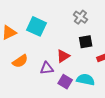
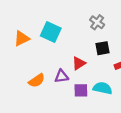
orange semicircle: (20, 61) -> (37, 81), moved
purple square: (65, 82) -> (81, 90), turned -32

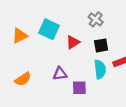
red triangle: (79, 63) -> (73, 42), moved
orange semicircle: (37, 81) -> (23, 79), moved
cyan semicircle: (103, 88) -> (100, 69), moved, turned 72

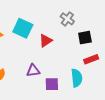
black square: (101, 45) -> (85, 38), moved
cyan semicircle: (100, 69) -> (77, 78), moved

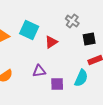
cyan semicircle: (77, 78) -> (81, 78), turned 30

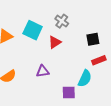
gray cross: (72, 21) -> (62, 21), moved
purple square: (57, 84) -> (69, 92), moved

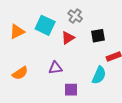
black square: (93, 39) -> (98, 36), moved
purple square: (69, 92) -> (71, 90), moved

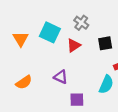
orange triangle: (17, 32) -> (21, 39), turned -35
purple triangle: (55, 68) -> (61, 77), turned 32

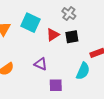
gray cross: (81, 23) -> (69, 14), moved
black square: (105, 43) -> (72, 37), moved

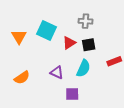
gray cross: (69, 14) -> (86, 21), turned -32
cyan semicircle: (83, 71) -> (83, 68), moved

